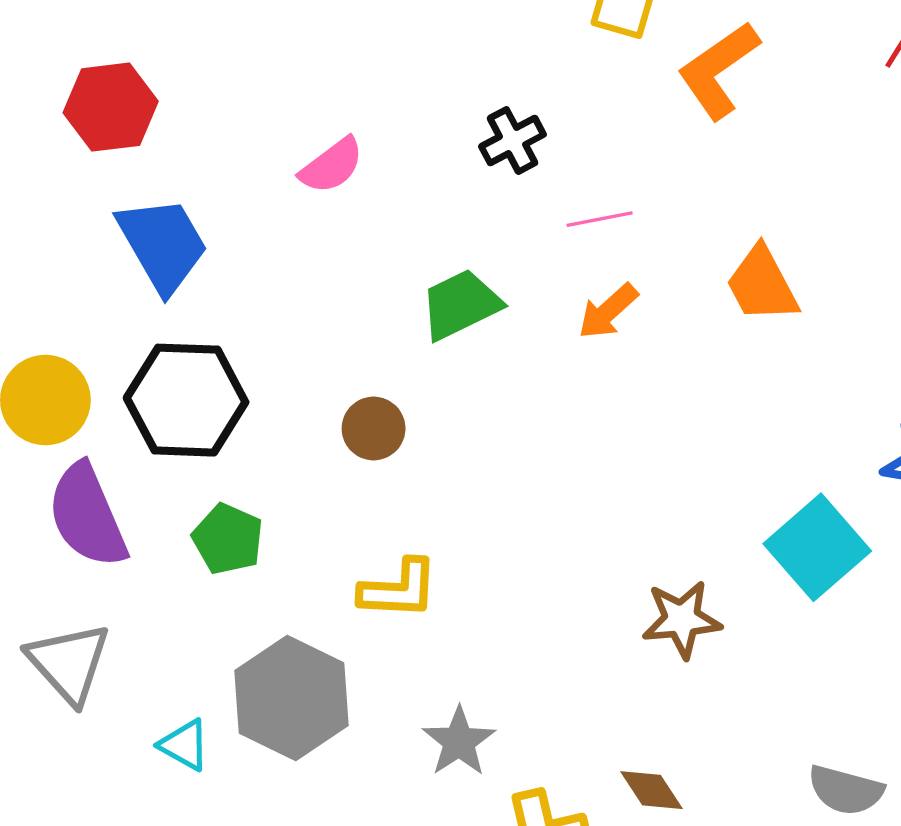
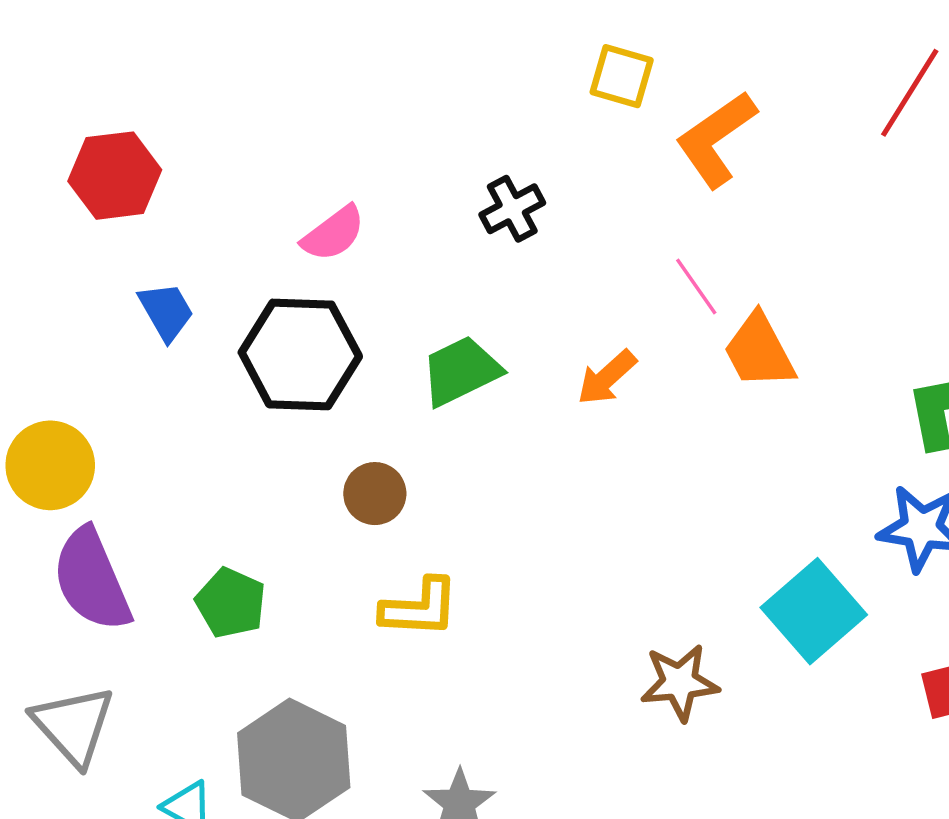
pink line: (600, 219) -> (696, 287), moved, turned 66
blue trapezoid: (163, 244) -> (166, 311), size x0.6
black hexagon: (186, 400) -> (300, 354), moved
yellow L-shape: (399, 589) -> (420, 608), moved

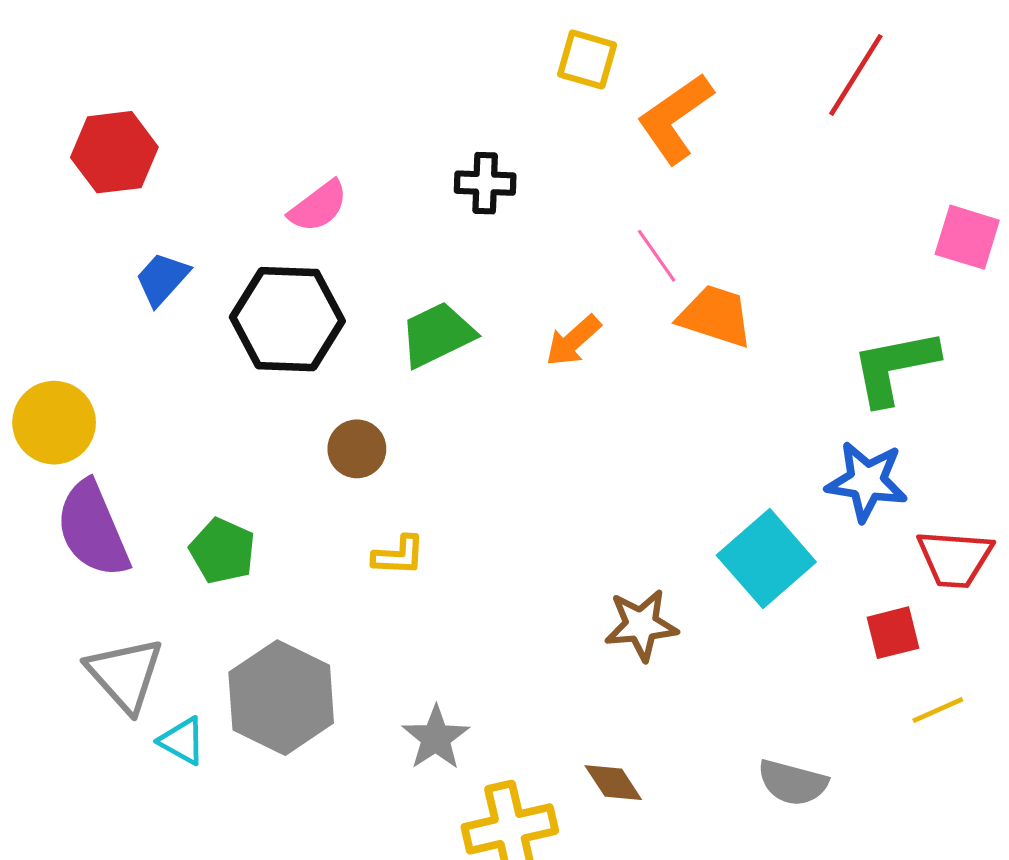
black cross: (512, 209) -> (485, 183), turned 30
blue trapezoid: (166, 311) -> (162, 279), turned -108
orange trapezoid: (759, 351) -> (715, 316), turned 136
yellow L-shape: (420, 608) -> (399, 555), size x0.7
gray triangle: (73, 725) -> (125, 674), moved

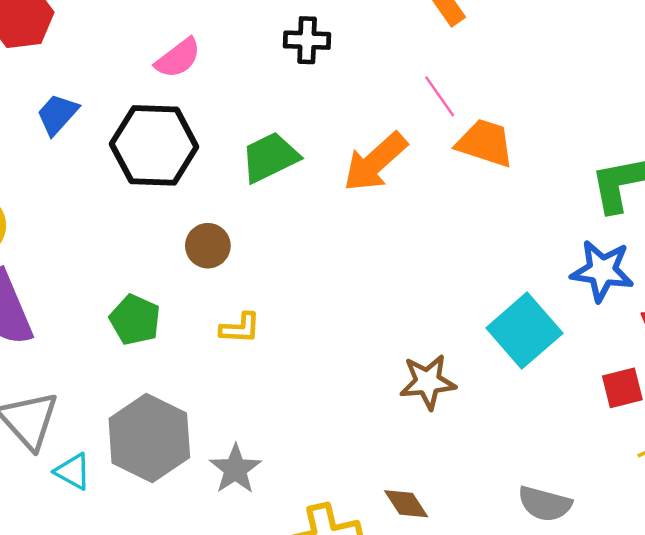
orange arrow: (573, 341) -> (375, 162), size x1.5
green pentagon: (222, 551) -> (135, 320), moved
gray star: (436, 738) -> (235, 469), moved

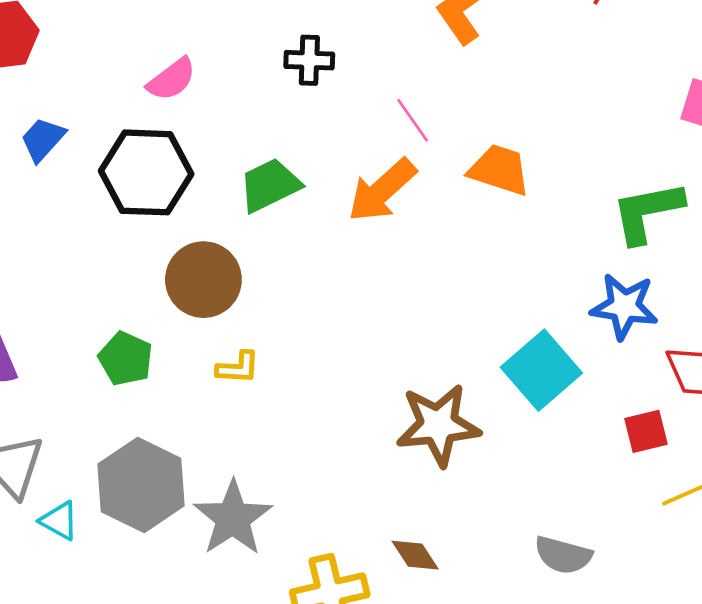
pink line: (440, 96) -> (413, 120), moved
brown circle: (208, 246) -> (203, 280), size x1.6
brown star: (428, 382) -> (438, 425), size x1.4
gray star: (235, 469) -> (233, 518), size x1.4

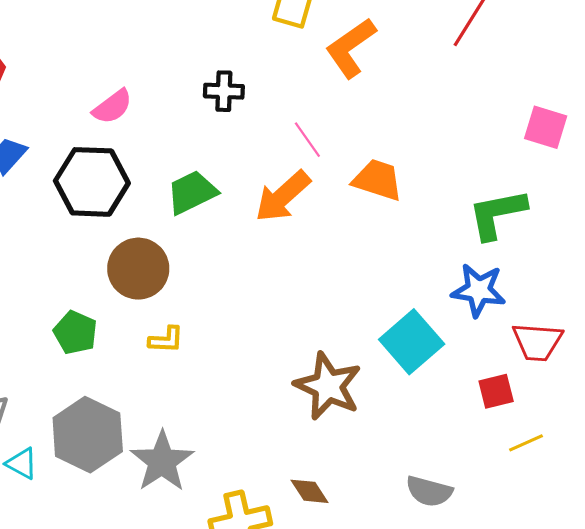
brown star: (438, 425) -> (328, 386), turned 30

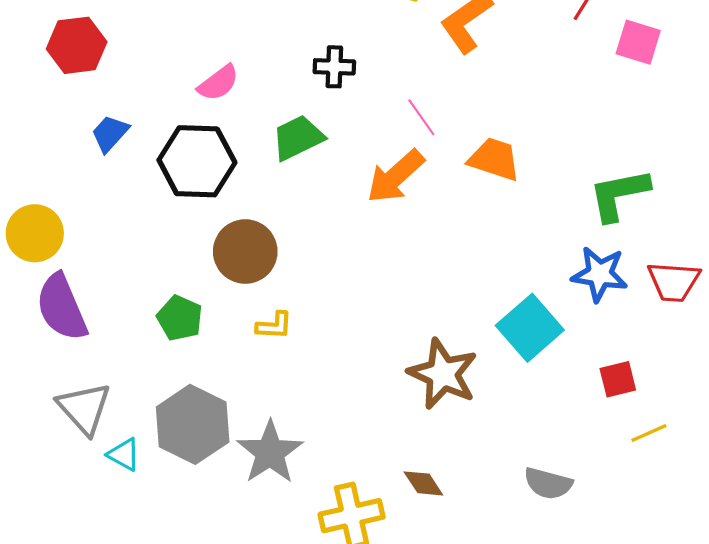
pink square: (546, 127) -> (638, 42), moved
green trapezoid: (192, 192) -> (298, 138), moved
red trapezoid: (537, 342) -> (674, 282), moved

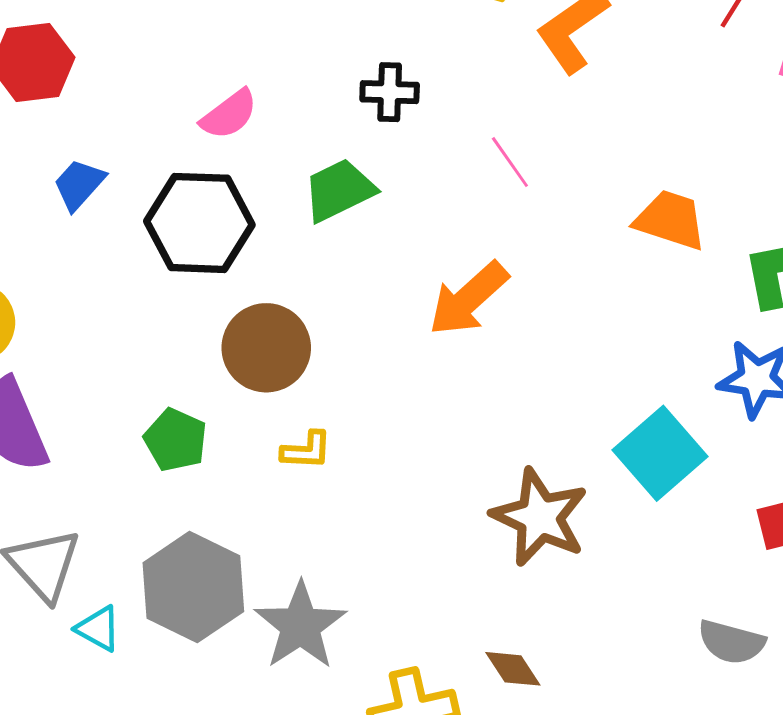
orange trapezoid: (494, 159) -> (670, 220), moved
orange arrow: (396, 176) -> (468, 299), moved
gray semicircle: (548, 483) -> (731, 642), moved

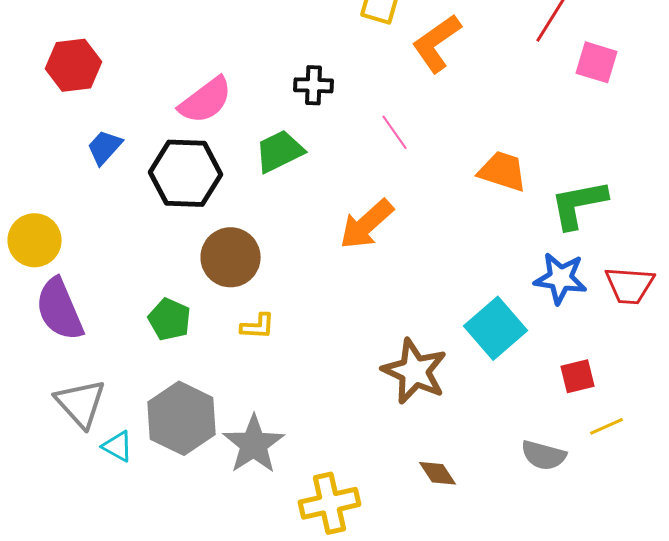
pink semicircle: (229, 114) -> (206, 100), size x1.4
brown diamond: (513, 669) -> (438, 473), moved

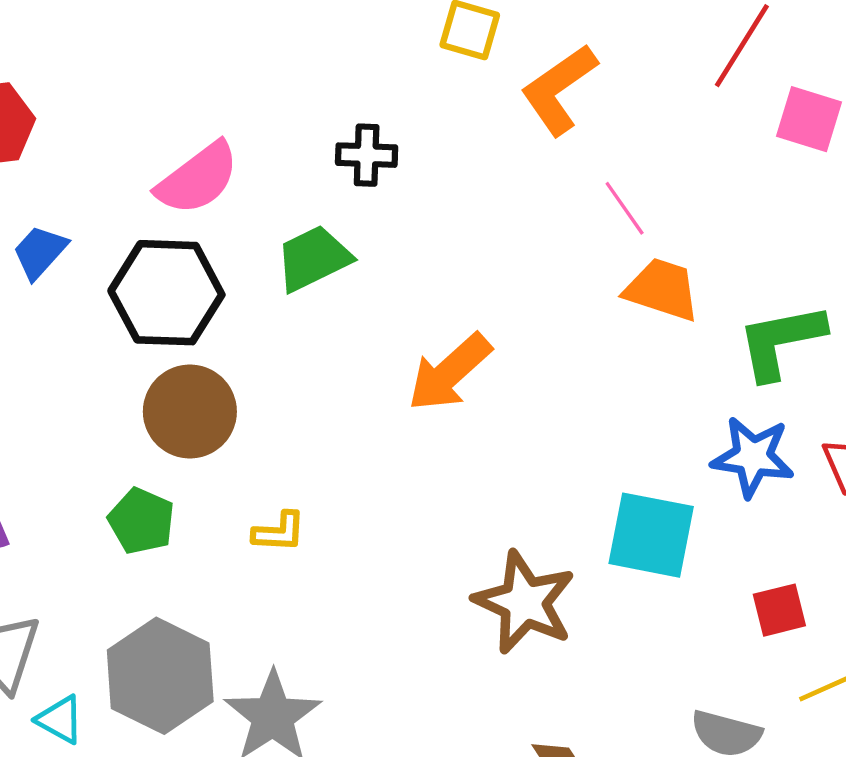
pink line: (394, 132) -> (625, 208), moved
brown circle: (230, 257) -> (190, 412), moved
cyan square: (496, 328) -> (651, 535), turned -38

